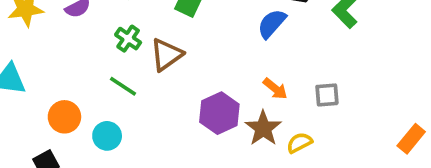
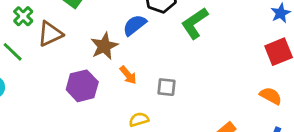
brown star: (263, 128) -> (104, 46), moved

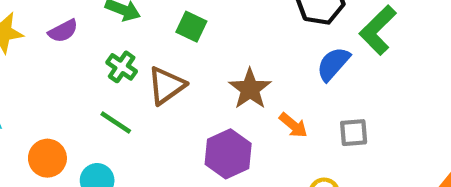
blue semicircle: (135, 25) -> (333, 64), moved

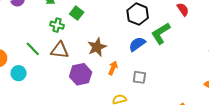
green cross: (122, 67) -> (57, 25), moved, turned -32
brown triangle: (166, 86) -> (60, 50), moved, turned 30
orange arrow: (293, 125) -> (113, 68), turned -120

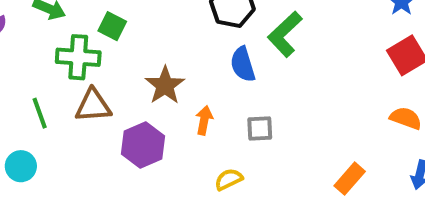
green cross: (57, 25) -> (78, 57), size x1.5
blue semicircle: (137, 44) -> (243, 64), turned -60
green line: (33, 49) -> (40, 113), turned 35

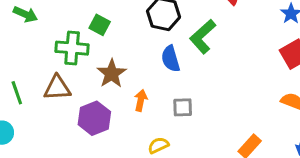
green square: (112, 26) -> (100, 25), moved
green cross: (78, 57) -> (72, 48), moved

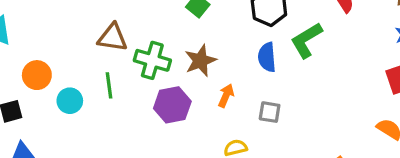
green cross: (72, 48) -> (152, 60), moved
brown triangle: (57, 88) -> (113, 38), moved
green line: (17, 93) -> (109, 85), moved

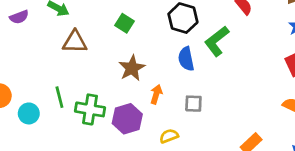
brown triangle: (113, 38) -> (75, 42), moved
green cross: (152, 60) -> (90, 109), moved
purple hexagon: (172, 105) -> (127, 119), moved

